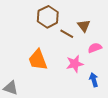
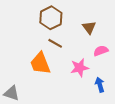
brown line: (67, 34) -> (55, 43), moved

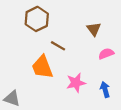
brown hexagon: (51, 18) -> (37, 19), moved
pink star: (80, 68) -> (76, 83), moved

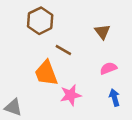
pink semicircle: (106, 54) -> (108, 68), moved
pink star: (76, 83) -> (71, 95), moved

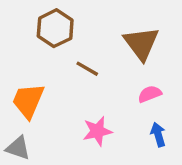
brown triangle: (102, 32) -> (141, 43), size x1.6
orange trapezoid: (46, 73) -> (28, 101), moved, turned 44

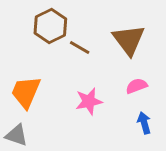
brown line: (87, 69) -> (80, 48), moved
pink star: (97, 131) -> (89, 101), moved

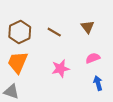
brown hexagon: (50, 26) -> (20, 32), moved
brown triangle: (129, 40) -> (88, 27), size x0.6

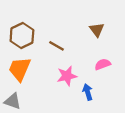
brown line: (54, 32) -> (56, 46), moved
blue arrow: (98, 83) -> (88, 92), moved

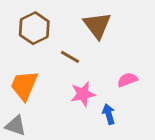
brown triangle: (97, 30) -> (97, 25), moved, size x1.5
brown hexagon: (22, 36) -> (34, 28), moved

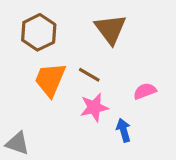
brown line: (70, 57) -> (89, 75), moved
orange trapezoid: (24, 85) -> (50, 80), moved

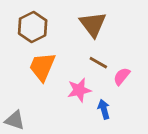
brown line: (89, 75) -> (98, 63), moved
pink semicircle: (145, 91) -> (122, 76), turned -30

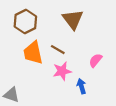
brown line: (98, 63) -> (58, 50), moved
orange trapezoid: (42, 67) -> (33, 53), turned -35

